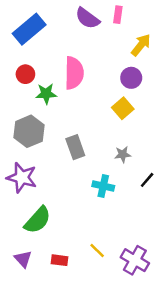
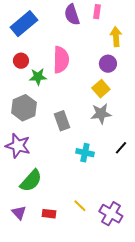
purple semicircle: (87, 18) -> (72, 15), turned 35
yellow arrow: (141, 45) -> (116, 37), turned -42
gray star: (123, 154) -> (101, 114), moved, size x1.5

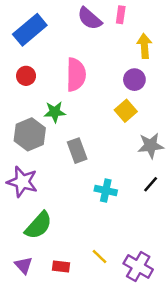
purple semicircle: (72, 15) -> (90, 19), turned -30
green star: (38, 77) -> (55, 112), moved
gray star: (101, 114) -> (151, 146), moved

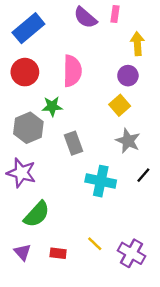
red circle: (26, 76) -> (25, 72), size x1.5
gray star: (151, 146) -> (128, 141), moved, turned 30
cyan cross: (106, 190) -> (101, 181), size x1.4

